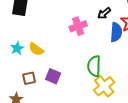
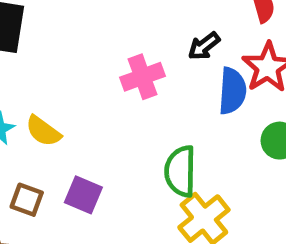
brown square: (29, 78) -> (27, 200), turned 32

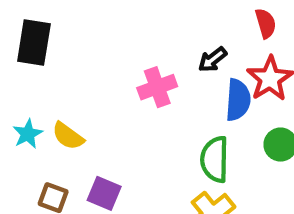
green semicircle: (180, 171) -> (215, 159), moved

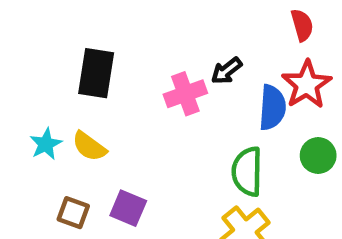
black rectangle: (34, 43) -> (96, 73), moved
black arrow: (212, 60) -> (227, 71), moved

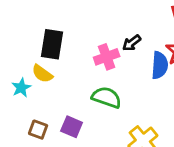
yellow semicircle: (89, 146) -> (42, 74), moved
green semicircle: (247, 172) -> (107, 97), moved, turned 108

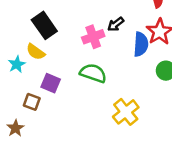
black rectangle: (52, 44) -> (44, 25), turned -44
purple square: (72, 127) -> (51, 83), moved

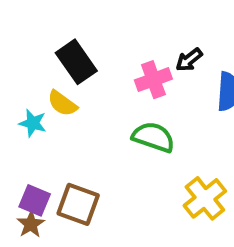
cyan star: (17, 64) -> (33, 123), turned -30
purple square: (51, 83) -> (35, 200), moved
brown square: (32, 102) -> (78, 204), moved, size x1.5

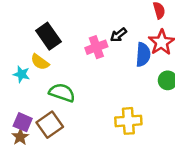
green semicircle: (153, 137) -> (62, 93), moved
yellow cross: (205, 198) -> (128, 121), turned 35
brown square: (78, 204) -> (50, 125), turned 35

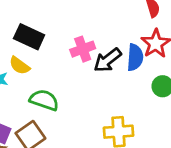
black arrow: (119, 35) -> (108, 60), moved, size x1.5
black rectangle: (48, 36) -> (29, 37), turned -30

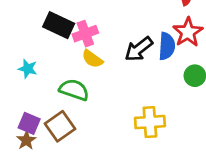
pink cross: (83, 49) -> (85, 34), moved
yellow semicircle: (19, 66) -> (92, 59), moved

